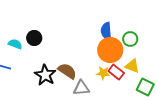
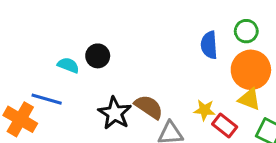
green circle: (130, 39) -> (246, 31), moved
orange circle: (110, 50) -> (251, 70), moved
red rectangle: (116, 72) -> (225, 126), moved

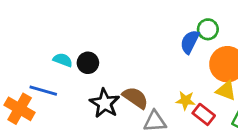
green circle: (246, 31) -> (208, 29), moved
blue semicircle: (209, 45) -> (190, 42), turned 30
black circle: (98, 56) -> (88, 63), moved

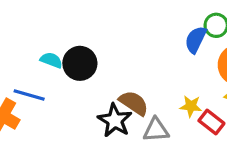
black circle: (88, 63) -> (80, 63), size x1.4
black star: (105, 103) -> (115, 120), moved

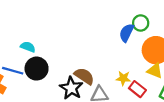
black circle: (80, 63) -> (37, 69), moved

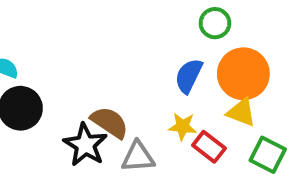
blue semicircle: (127, 33) -> (189, 76), moved

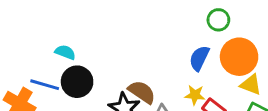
yellow triangle: (241, 112) -> (251, 85), moved

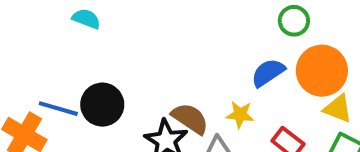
cyan semicircle: (65, 52) -> (86, 19), moved
blue semicircle: (199, 58) -> (268, 73), turned 30
yellow star: (195, 95) -> (240, 115), moved

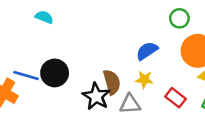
blue semicircle: (268, 73) -> (147, 51), moved
brown semicircle: (190, 119) -> (112, 82), turned 40

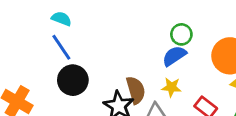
green circle: (179, 18) -> (181, 34), moved
blue line: (26, 76) -> (61, 47), moved, turned 40

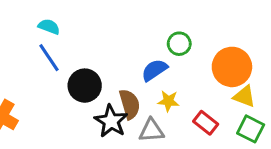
blue semicircle: (174, 56) -> (154, 70), moved
black circle: (73, 80) -> (85, 86), moved

